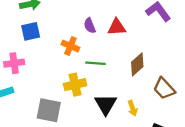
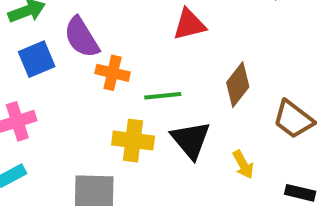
purple semicircle: (90, 26) -> (82, 37), moved, size x1.5
yellow cross: (75, 85) -> (133, 141), turned 30
black triangle: (106, 104) -> (191, 140), moved

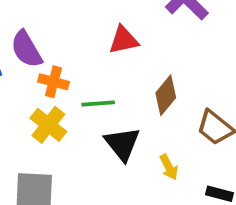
yellow cross: (133, 141) -> (48, 125), moved, turned 30

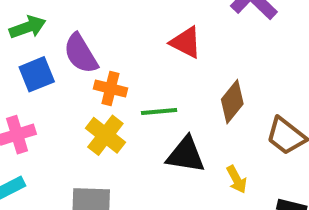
red triangle: (124, 40) -> (186, 42), turned 40
black triangle: (122, 144) -> (186, 155), turned -42

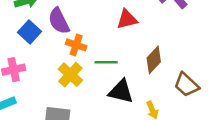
red triangle: (186, 42) -> (127, 19), turned -45
blue square: (37, 74) -> (29, 32), turned -30

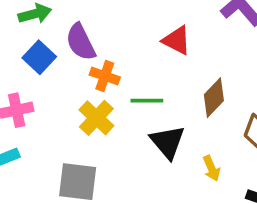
red triangle: (127, 19) -> (177, 40), turned 40
black triangle: (121, 91) -> (168, 142), turned 36

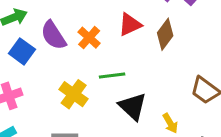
red triangle: (177, 40) -> (130, 25), turned -45
orange cross: (105, 76) -> (89, 38), moved, turned 30
brown diamond: (214, 98) -> (165, 34), moved

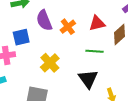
blue square: (22, 51) -> (21, 37), moved, turned 30
green line: (112, 76) -> (95, 51), moved

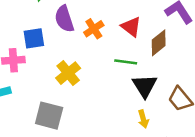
red triangle: (97, 23) -> (131, 27), turned 48
black triangle: (88, 79) -> (145, 86), moved

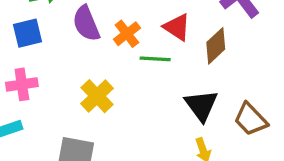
blue square: (34, 38) -> (27, 33), moved
green line: (126, 62) -> (155, 59), moved

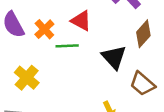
brown diamond: (216, 46) -> (143, 34), moved
black triangle: (201, 105) -> (114, 57), moved

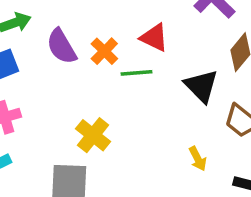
yellow cross: (27, 78) -> (93, 135), moved

